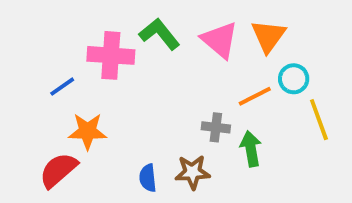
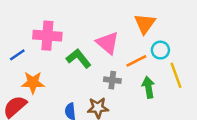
green L-shape: (159, 34) -> (79, 58), moved
pink triangle: (220, 40) -> (107, 43), moved
green arrow: (251, 149) -> (148, 87), moved

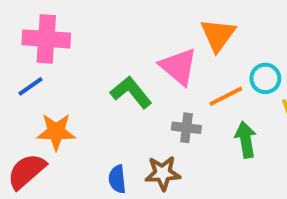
orange triangle: (145, 24) -> (218, 35), moved
pink cross: (47, 36) -> (46, 39), moved

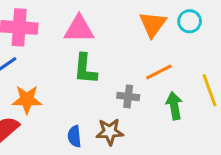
pink triangle: (179, 67) -> (79, 29), moved, turned -40
cyan circle: (265, 78) -> (190, 21), moved
green L-shape: (131, 92) -> (85, 69), turned -136

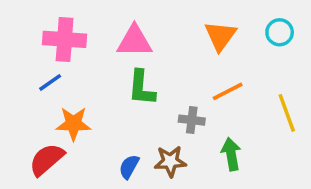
cyan circle: (190, 21) -> (280, 32), moved
green arrow: (174, 106) -> (231, 154), moved
blue semicircle: (74, 136) -> (129, 167), turned 35

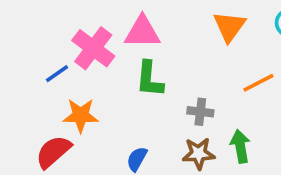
pink cross: (65, 39) -> (93, 48), moved, turned 33
orange line: (228, 91) -> (258, 83), moved
brown star: (170, 161) -> (199, 154), moved

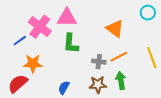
orange triangle: (229, 26) -> (115, 29), moved, turned -30
orange line: (258, 83) -> (119, 57), moved

